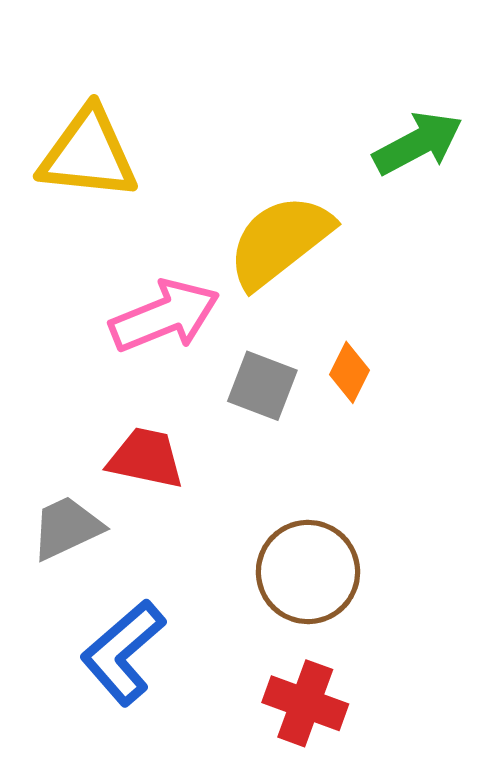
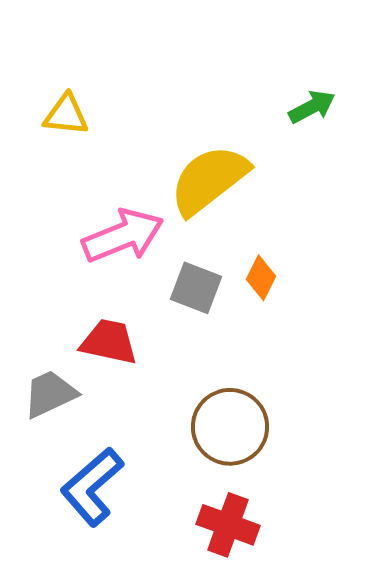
green arrow: (418, 143) -> (312, 107), size x0.7
yellow triangle: (88, 154) -> (66, 115), size x0.6

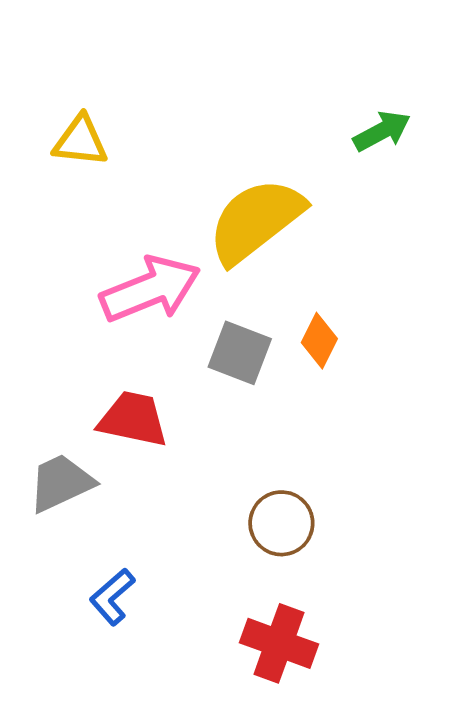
brown circle: (230, 427) -> (281, 523), size x0.7
blue L-shape: (92, 487) -> (112, 597), size x0.6

